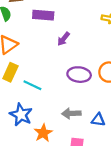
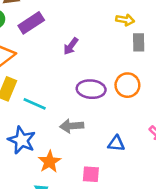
purple rectangle: (43, 15) -> (31, 23), moved, turned -36
gray arrow: (71, 113) -> (72, 126), moved

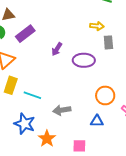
orange circle: (127, 85) -> (105, 95), moved
purple ellipse: (91, 89) -> (84, 60), moved

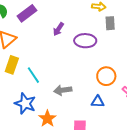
cyan line: (32, 95) -> (33, 75), turned 36

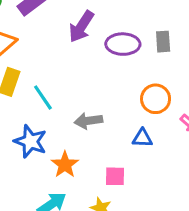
gray rectangle: (110, 23) -> (163, 42), moved
purple arrow: (58, 29) -> (81, 27), size x1.5

